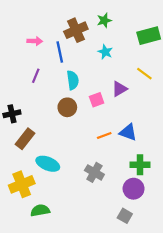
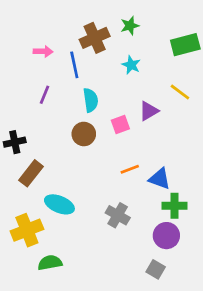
blue triangle: (128, 132) -> (160, 179), moved

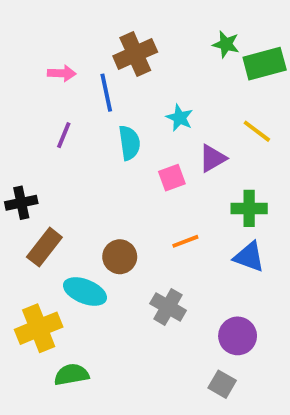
green star: (130, 26) -> (226, 44), moved, turned 30
cyan star: (131, 65) -> (180, 118), moved
brown circle: (84, 134) -> (120, 257), moved
blue triangle: (160, 179) -> (249, 257), moved
green cross: (175, 206) -> (249, 208), moved

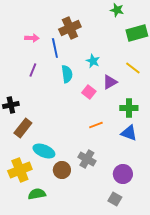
green star: (226, 44) -> (117, 10), moved
pink square: (172, 178) -> (89, 92), turned -32
brown circle: (120, 257) -> (62, 170), moved

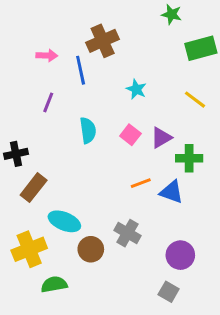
cyan semicircle: (67, 74) -> (88, 130), moved
purple triangle: (110, 82) -> (161, 138), moved
blue triangle: (129, 133) -> (172, 192), moved

